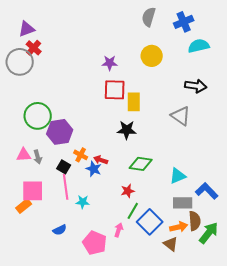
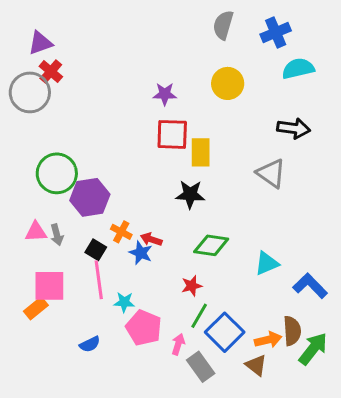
gray rectangle: (183, 203) -> (201, 367), moved, turned 54
pink pentagon: (95, 243) -> (144, 328), moved

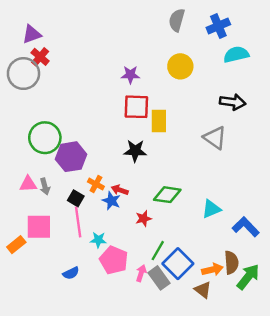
black star: (190, 194) -> (135, 151), moved
red star: (192, 286) -> (143, 219), moved
orange rectangle: (36, 308) -> (16, 245), moved
gray rectangle: (201, 367) -> (159, 278), moved

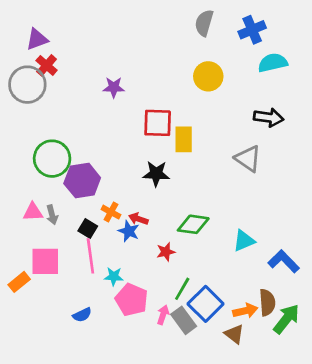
purple star: (130, 75) -> (114, 87), moved

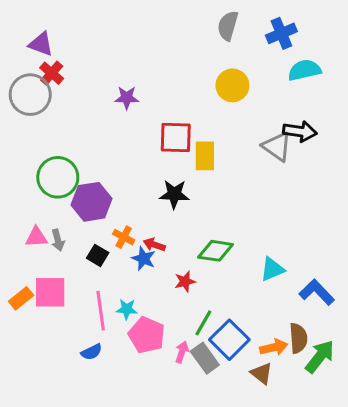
purple triangle: (37, 39) -> (41, 44), turned 40
gray triangle: (248, 159) -> (277, 147), moved
pink line: (90, 256) -> (101, 311), moved
orange rectangle: (19, 282) -> (21, 298), moved

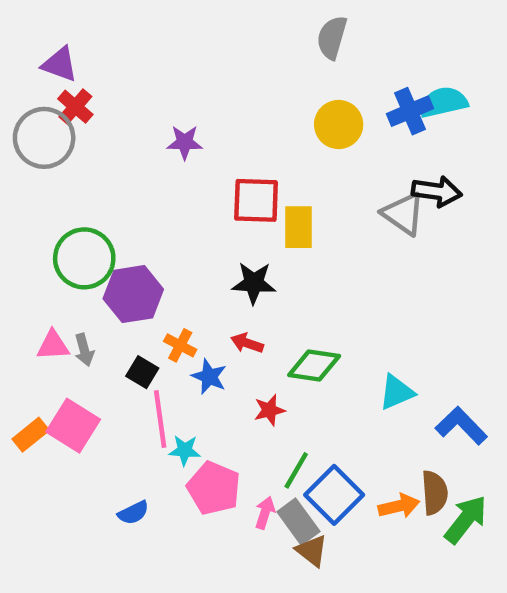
blue cross: (281, 33) -> (410, 111), moved
red arrow: (154, 245) -> (247, 343), moved
pink square: (50, 292) -> (73, 426), turned 32
pink line: (101, 311) -> (160, 419), moved
brown triangle: (262, 373) -> (312, 551), moved

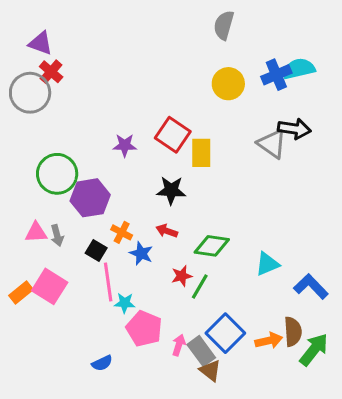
purple star: (185, 142) -> (125, 145), moved
red square: (256, 200) -> (173, 135), turned 32
green line: (296, 470) -> (200, 286), moved
blue semicircle: (133, 513) -> (102, 363), moved

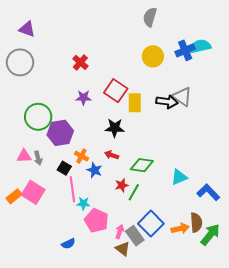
red cross: (51, 72) -> (80, 62), moved
black arrow: (294, 129) -> (167, 102), moved
brown triangle: (210, 371) -> (123, 249), moved

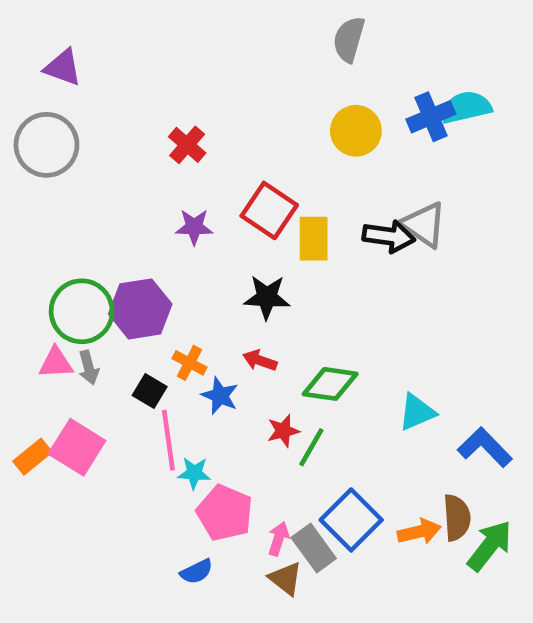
green circle: (38, 117) -> (82, 311), moved
blue semicircle: (68, 244) -> (196, 572), moved

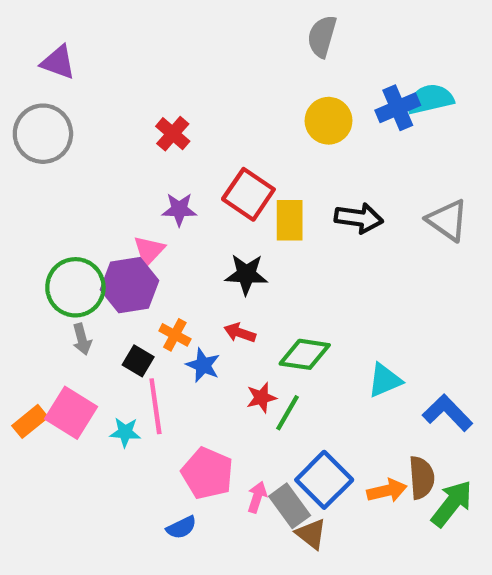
gray triangle: (424, 225) -> (447, 220), moved
pink triangle: (56, 363) -> (149, 251), moved, turned -44
cyan star: (194, 473) -> (125, 432), moved
brown triangle: (286, 579) -> (311, 534), moved

